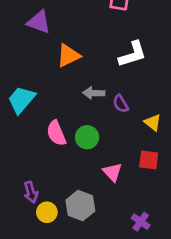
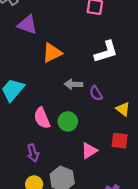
pink triangle: (113, 172) -> (89, 151), turned 42
purple arrow: (31, 192) -> (33, 153), moved

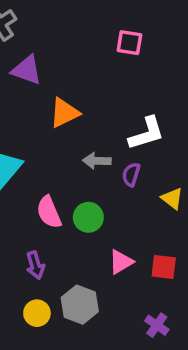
white L-shape: (106, 52) -> (147, 133), moved
purple semicircle: (96, 93) -> (131, 174), turned 48
red square: (120, 141) -> (164, 267), moved

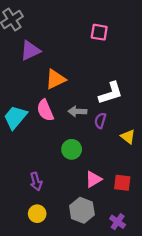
purple triangle: (27, 70) -> (30, 51), turned -45
pink semicircle: (49, 212) -> (45, 110), moved
gray hexagon: (80, 305) -> (82, 210), moved

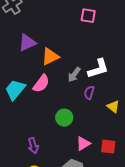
purple triangle: (30, 51) -> (27, 43), moved
pink semicircle: (45, 110) -> (41, 84), turned -120
gray arrow: (77, 111) -> (74, 75), moved, turned -56

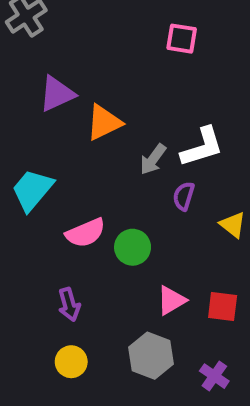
pink semicircle: (41, 84) -> (86, 233), moved, turned 30

